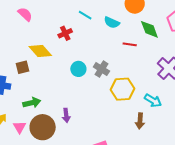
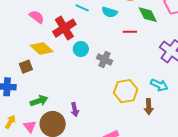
pink semicircle: (25, 14) -> (37, 17), moved
red cross: (65, 33) -> (64, 28), size x1.6
cyan circle: (78, 69) -> (81, 49), moved
yellow hexagon: (123, 89) -> (126, 91), moved

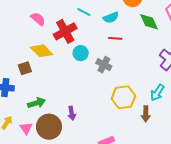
cyan semicircle: (109, 12) -> (111, 17), turned -42
red line: (130, 32) -> (115, 38), moved
cyan arrow: (159, 85) -> (157, 93), turned 96

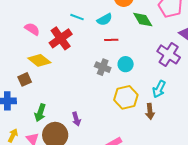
cyan circle: (81, 53) -> (126, 64), moved
green arrow: (37, 103) -> (40, 113), turned 132

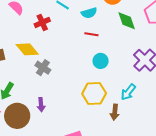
red cross: (61, 38) -> (42, 22), size x0.7
yellow diamond: (39, 60) -> (27, 49), moved
gray cross: (103, 67) -> (43, 68), moved

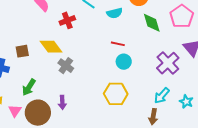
red line: (91, 34) -> (118, 44), moved
cyan arrow: (128, 92) -> (162, 96), moved
brown arrow: (115, 112) -> (153, 117), moved

